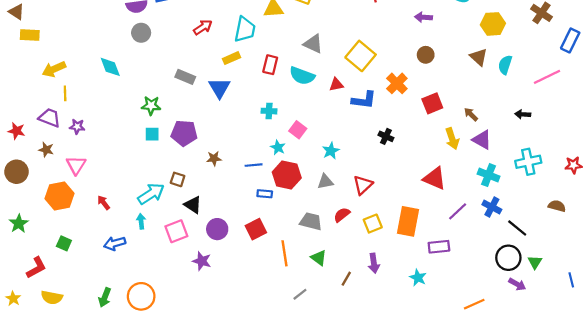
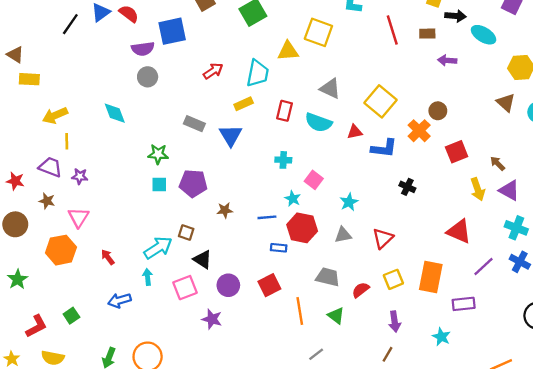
brown circle: (426, 55) -> (438, 111), moved
red semicircle: (342, 215) -> (361, 290), moved
green square: (64, 243) -> (71, 316), moved, turned 32
brown line: (346, 279) -> (388, 354), moved

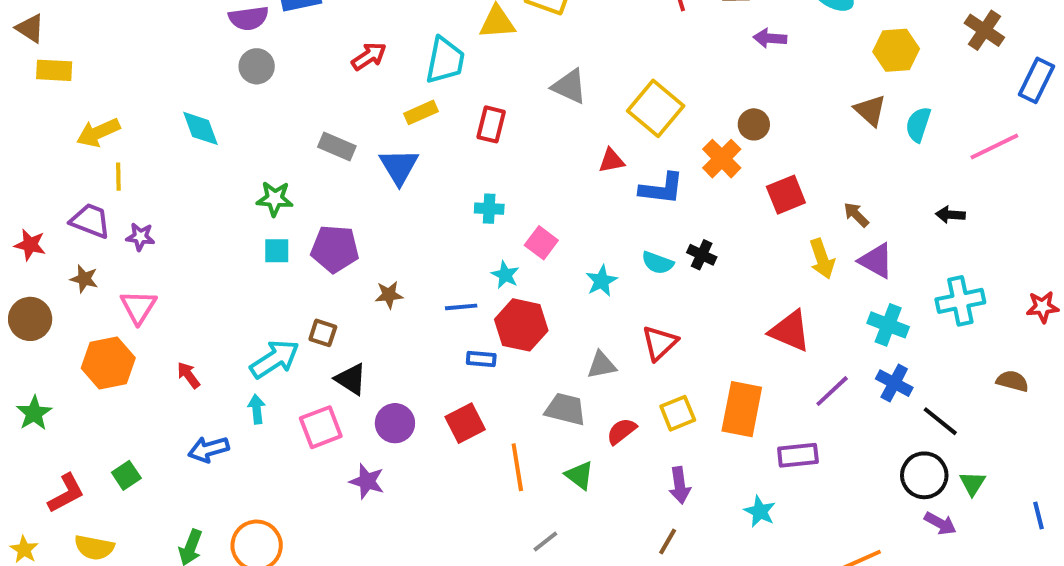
cyan semicircle: (318, 122) -> (658, 263), moved, size x0.7
gray triangle: (343, 235) -> (601, 365), moved

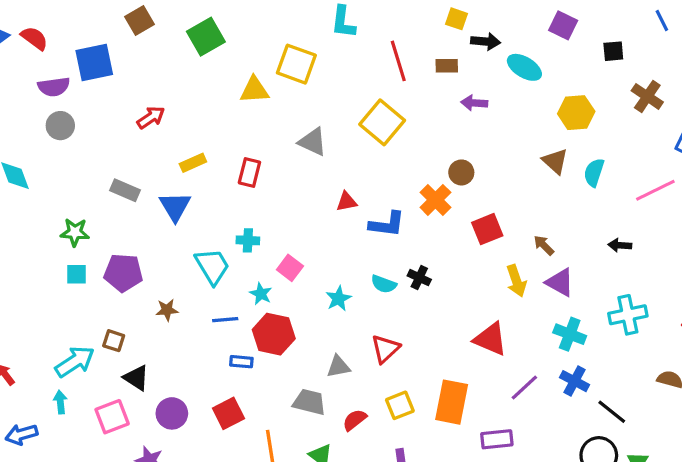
cyan trapezoid: (445, 60) -> (212, 266), moved, turned -42
yellow square: (656, 108) -> (382, 122), moved

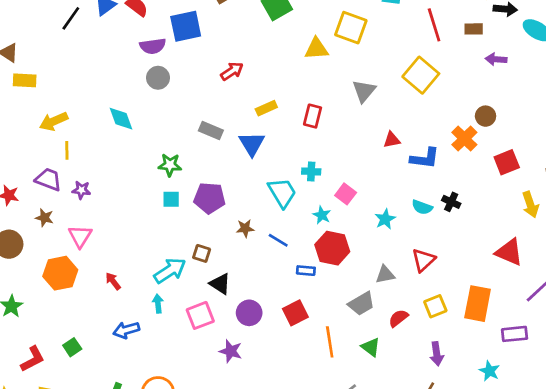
gray triangle: (313, 142) -> (364, 91), turned 45
blue line: (225, 320) -> (278, 240), moved, turned 36
gray trapezoid: (309, 402) -> (361, 304), turned 136

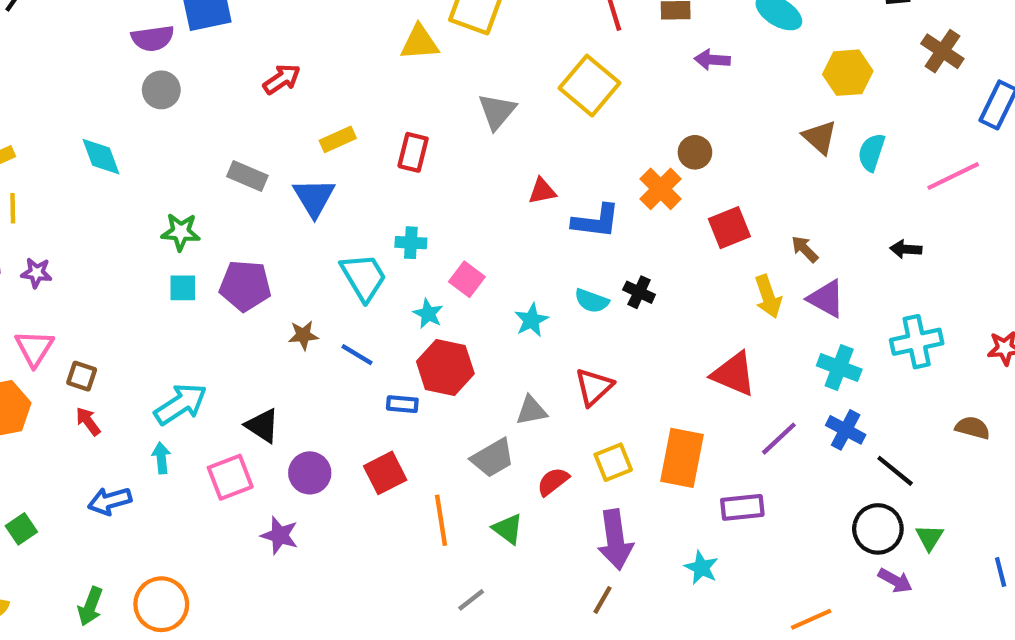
brown square: (202, 253) -> (82, 376), moved
purple arrow: (437, 354) -> (615, 540), size x1.5

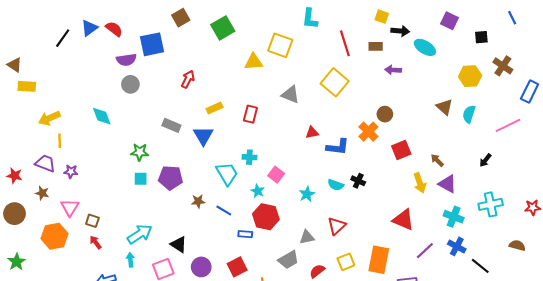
yellow hexagon: (848, 73) -> (470, 76), moved
red arrow: (282, 79) -> (188, 79), turned -30
gray triangle: (497, 111) -> (290, 95), turned -48
black arrow: (906, 249) -> (485, 160), turned -56

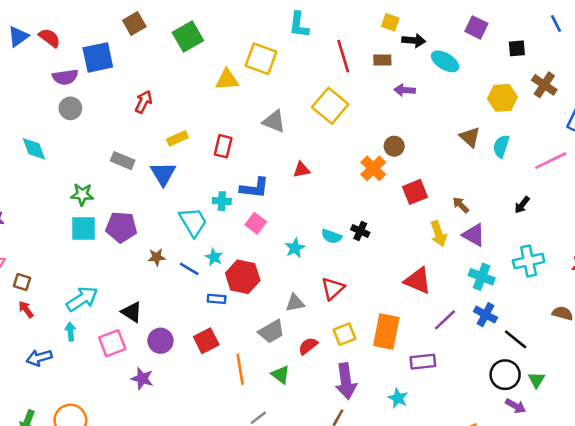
blue L-shape: (338, 147) -> (254, 188), moved
cyan square: (141, 179) -> (83, 228), size x1.5
cyan star: (258, 191) -> (214, 257), moved

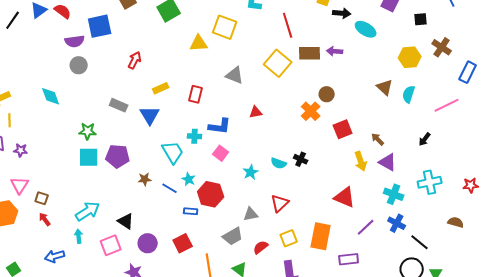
brown rectangle: (382, 60) -> (310, 53), moved, size x1.5

